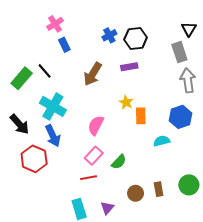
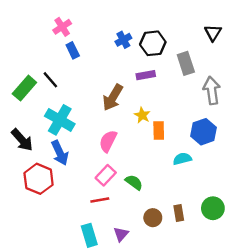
gray rectangle: (179, 52) -> (186, 63), moved
brown arrow: (93, 74) -> (113, 98), moved
green semicircle: (119, 162) -> (134, 182), turned -98

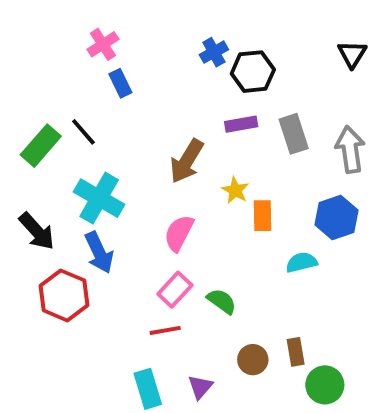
blue cross: (123, 40) -> (214, 52), moved
gray rectangle: (186, 63) -> (294, 134), moved
green circle: (213, 208) -> (325, 385), moved

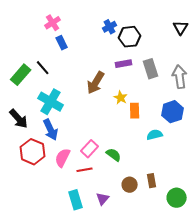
pink semicircle: (179, 233) -> (63, 158), moved
green circle: (325, 385) -> (177, 198), moved

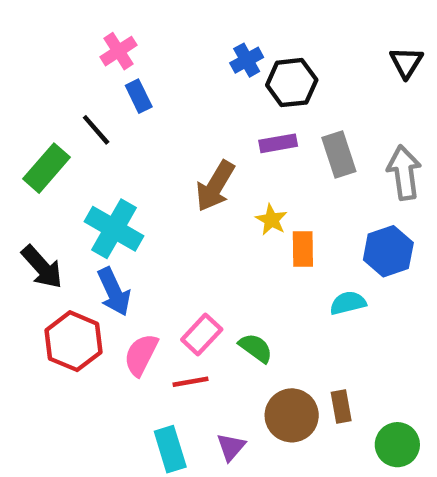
black line: (43, 68) -> (96, 130), moved
brown circle: (130, 185) -> (292, 415), size x1.5

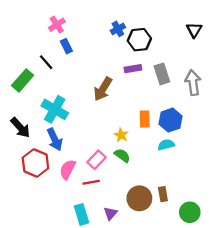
yellow star: (271, 220) -> (121, 135), moved
blue hexagon: (388, 251) -> (170, 120), moved
green semicircle: (256, 348) -> (122, 155), moved

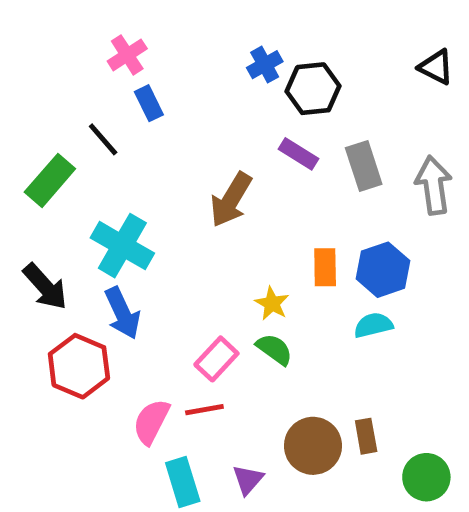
black triangle: (194, 30) -> (436, 67), turned -35
purple rectangle: (133, 69) -> (299, 154), turned 42
pink semicircle: (68, 169) -> (151, 422), moved

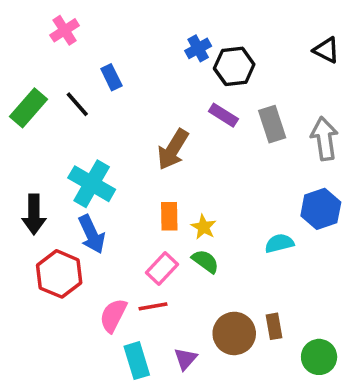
pink cross: (127, 55) -> (65, 30), moved
green rectangle: (50, 180) -> (28, 108), moved
orange rectangle: (325, 267) -> (169, 216), moved
blue hexagon: (383, 270) -> (321, 209), moved
black arrow: (45, 287) -> (34, 214), turned 42

